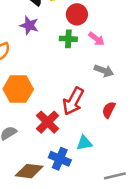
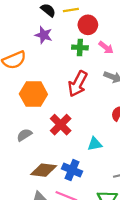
red arrow: (73, 101) -> (78, 84), moved
blue cross: (60, 159) -> (72, 170), moved

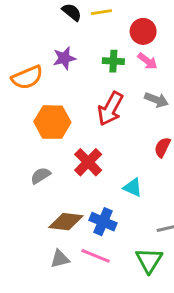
red circle: (88, 25) -> (143, 31), moved
purple star: (44, 35) -> (64, 58), moved, turned -30
cyan triangle: (95, 144) -> (133, 187), turned 35

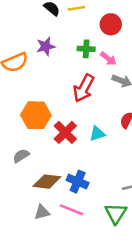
pink arrow: (148, 61) -> (108, 59), moved
orange hexagon: (52, 122) -> (36, 115), moved
gray semicircle: (41, 176) -> (21, 156), moved
cyan triangle: (133, 187) -> (97, 134), moved, turned -42

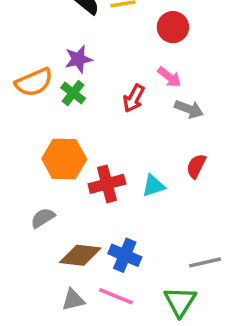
green cross: (86, 49) -> (73, 93), moved, turned 35
red arrow: (84, 88) -> (134, 98), moved, size x0.7
red cross: (65, 132) -> (107, 184), turned 30

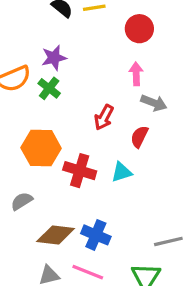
pink arrow: (169, 77) -> (136, 74), turned -130
red arrow: (134, 98) -> (104, 117), moved
red semicircle: (196, 166) -> (139, 137), moved
red cross: (107, 184) -> (80, 171), turned 32

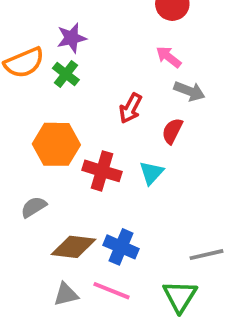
pink arrow: (136, 74) -> (168, 57), turned -50
cyan triangle: (122, 172) -> (151, 173), turned -30

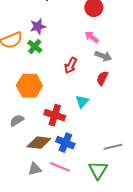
red semicircle: (172, 131) -> (102, 78), moved
red cross: (102, 171) -> (55, 115), moved

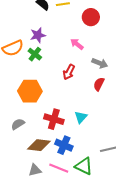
pink arrow: (92, 37) -> (77, 44), moved
cyan triangle: (82, 101) -> (81, 117), moved
green triangle: (98, 170) -> (84, 166), moved, turned -36

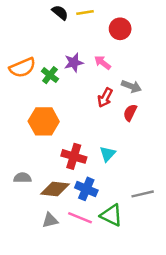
purple star: (38, 35) -> (74, 63), moved
red arrow: (69, 72) -> (105, 98), moved
gray semicircle: (18, 124) -> (22, 178), moved, turned 32

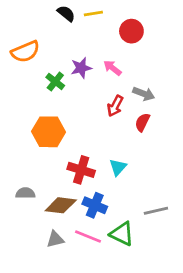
orange semicircle: (22, 68) -> (25, 52), moved

